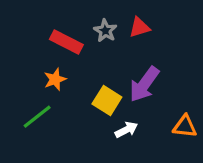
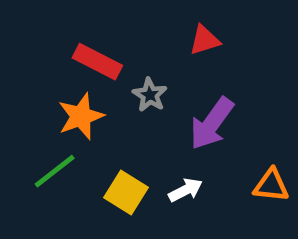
gray star: (105, 31) -> (150, 95), moved
orange star: (55, 79) -> (81, 116), size x1.4
yellow square: (107, 100) -> (126, 193), moved

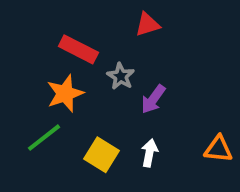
red triangle: (205, 40) -> (147, 24), moved
purple arrow: (212, 123) -> (153, 99), moved, size x0.7
white arrow: (186, 190) -> (149, 153), turned -52

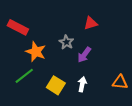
red triangle: (147, 24) -> (91, 23), moved
red rectangle: (78, 49) -> (18, 27), moved
orange star: (65, 93) -> (36, 52), turned -30

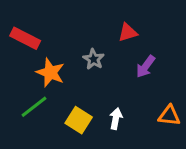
purple arrow: (84, 55) -> (146, 67), moved

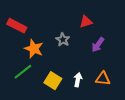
orange triangle: (169, 116) -> (103, 79), moved

